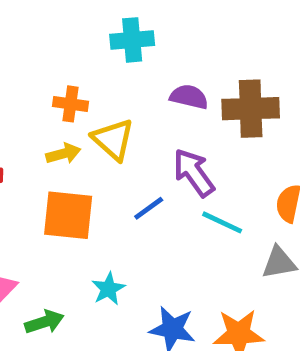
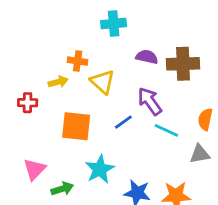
yellow arrow: (63, 154) -> (58, 82), moved
cyan star: (108, 289) -> (100, 169), size x1.5

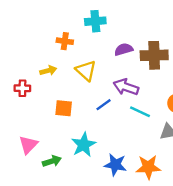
purple semicircle: (147, 57) -> (124, 49), turned -30
orange cross: (78, 61) -> (65, 41), moved
purple arrow: (150, 101) -> (126, 87), turned -35
orange square: (76, 126) -> (64, 108), size x0.7

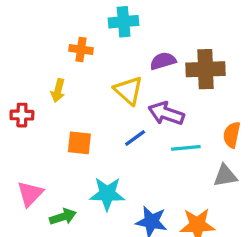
yellow arrow: (48, 71) -> (58, 91), turned 119
yellow triangle: (86, 71) -> (128, 91), moved
cyan line: (140, 112) -> (186, 148), turned -30
cyan star: (84, 145) -> (107, 194), turned 30

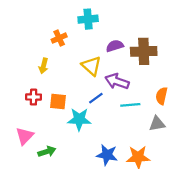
orange cross: (81, 50) -> (59, 38), turned -32
red cross: (22, 115) -> (34, 97), moved
cyan star: (107, 194) -> (79, 119), moved

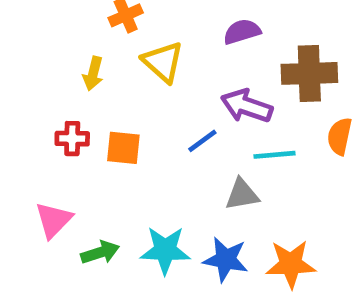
brown cross: (144, 51) -> (309, 73), moved
yellow triangle: (91, 66) -> (163, 62), moved
cyan star: (79, 119) -> (165, 250), moved
gray triangle: (157, 124) -> (242, 194), moved

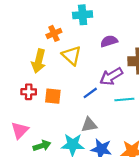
yellow arrow: (93, 73) -> (39, 61), size x1.5
purple arrow: (247, 106) -> (111, 76), turned -50
gray triangle: (242, 194) -> (89, 125), moved

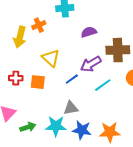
yellow triangle: (72, 55) -> (51, 58), moved
yellow arrow: (39, 61) -> (20, 37), moved
cyan line: (124, 99) -> (103, 85), turned -30

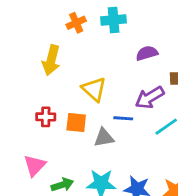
orange cross: (39, 25) -> (76, 23), moved
blue line: (72, 79) -> (123, 118), turned 40
gray triangle: (71, 108) -> (104, 138), moved

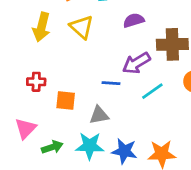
yellow triangle: (94, 89) -> (82, 27), moved
orange square: (76, 122) -> (66, 100), moved
gray triangle: (104, 138) -> (99, 115), moved

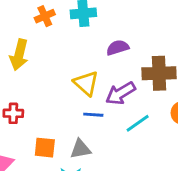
yellow triangle: (82, 27) -> (86, 83), moved
orange square: (66, 100) -> (45, 148), moved

